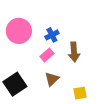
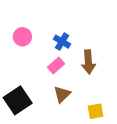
pink circle: (19, 31) -> (22, 37), size x0.6
blue cross: (52, 35) -> (62, 42), turned -32

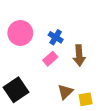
pink circle: (22, 37) -> (20, 33), size x1.5
brown triangle: (62, 94) -> (65, 92), moved

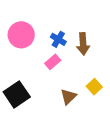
brown arrow: (79, 55) -> (83, 44), moved
yellow square: (86, 99) -> (94, 87), moved, turned -32

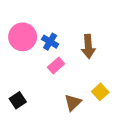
blue cross: (58, 39) -> (50, 42), moved
black square: (17, 94) -> (18, 100), size x0.6

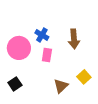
pink circle: (23, 37) -> (19, 48), moved
pink rectangle: (56, 66) -> (47, 55), turned -40

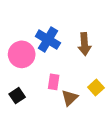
blue cross: (42, 35) -> (48, 40), size x1.5
pink rectangle: (47, 55) -> (54, 82), moved

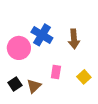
pink rectangle: (54, 82) -> (56, 72), moved
brown triangle: (70, 98) -> (34, 86), moved

